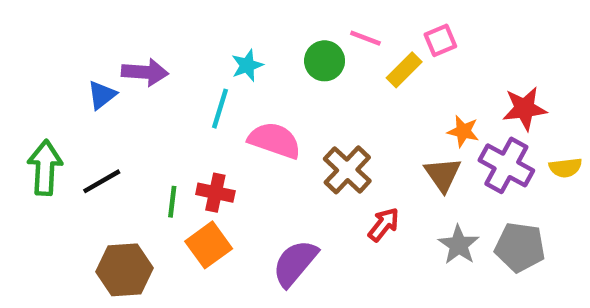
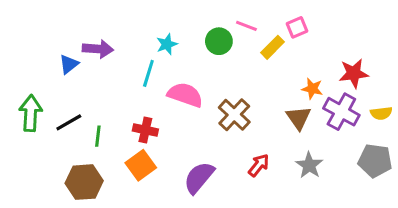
green line: (172, 202) -> (98, 136), moved
red arrow: (384, 224) -> (259, 165), moved
gray pentagon: (520, 247) -> (375, 161), moved

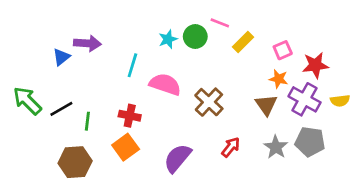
pink square: (297, 27) -> (283, 50), moved
cyan star: (167, 44) -> (168, 39), moved
green arrow: (31, 113) -> (27, 101), turned -48
gray pentagon: (375, 161) -> (310, 142), moved

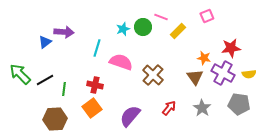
pink square: (283, 50) -> (207, 16), moved
gray pentagon: (310, 142) -> (239, 104), moved

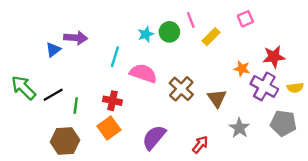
pink line: (161, 17) -> (191, 20), turned 48
brown triangle: (195, 77) -> (217, 98), moved
red arrow: (169, 108) -> (200, 145), moved

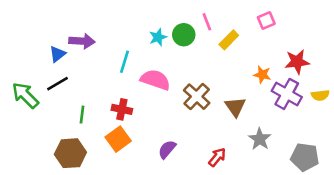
black line: (53, 95) -> (58, 84), moved
gray pentagon: (283, 123) -> (305, 157), moved
purple semicircle: (154, 137) -> (167, 149), size x0.7

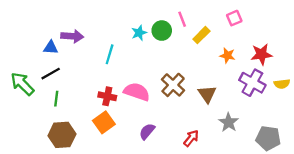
blue triangle: (58, 54) -> (51, 48), turned 42
orange star: (262, 75) -> (227, 55), moved
pink semicircle: (155, 80) -> (137, 92), moved
green line: (82, 115) -> (56, 99), moved

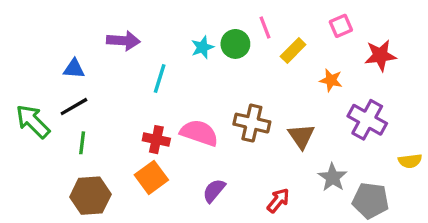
purple arrow: (72, 36) -> (123, 41), moved
red star: (261, 54) -> (380, 55), moved
yellow semicircle: (282, 84) -> (410, 161), moved
brown cross: (173, 85) -> (252, 123), turned -30
gray pentagon: (268, 138) -> (370, 200), moved

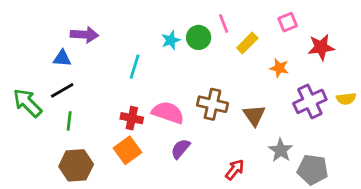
purple arrow: (123, 41) -> (84, 35), moved
purple cross: (367, 120) -> (310, 101), turned 36
yellow semicircle: (410, 161) -> (346, 99), moved
purple semicircle: (214, 191) -> (180, 149), moved

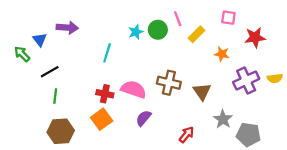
pink square: (288, 22) -> (228, 18), turned 32
blue triangle: (62, 58) -> (40, 40), moved, turned 48
green arrow: (27, 103) -> (22, 54), moved, size x0.7

